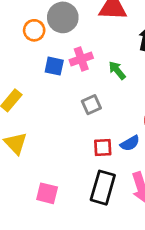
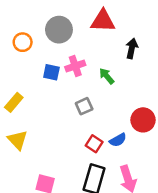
orange circle: (34, 30) -> (23, 42), moved
red square: (103, 148) -> (94, 144), turned 36

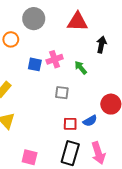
gray circle: (59, 30) -> (34, 19), moved
gray square: (84, 106) -> (62, 93), turned 32
red square: (94, 144) -> (70, 124), turned -32

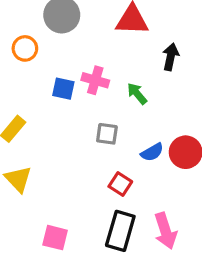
pink cross: (55, 59) -> (95, 80), turned 35
blue semicircle: (90, 121) -> (152, 152), moved
red square: (70, 124) -> (120, 184), turned 32

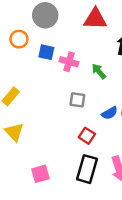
blue square: (63, 89) -> (46, 52), moved
pink square: (55, 238) -> (40, 174), turned -30

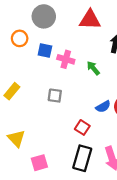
gray square: (77, 100) -> (55, 96), moved
yellow triangle: (14, 132) -> (16, 138), moved

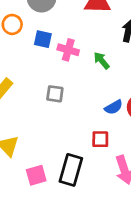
red square: (82, 127) -> (100, 139), moved, turned -32
black rectangle: (82, 158) -> (71, 170), moved

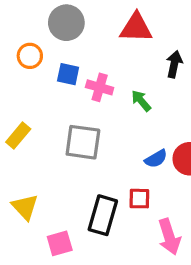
gray square: (55, 94) -> (83, 142), size x1.6
black rectangle: (71, 170) -> (103, 215), moved

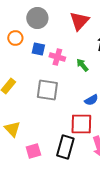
red triangle: (136, 28) -> (79, 21), turned -50
red square: (139, 199) -> (81, 124), size x1.6
black rectangle: (103, 215) -> (65, 147), moved

